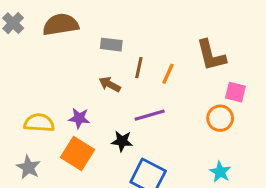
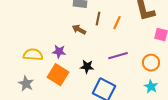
purple line: (150, 115) -> (118, 56), moved
orange circle: (220, 118) -> (151, 63), moved

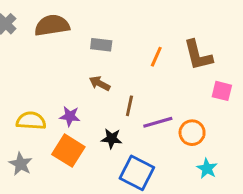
brown line: (98, 19) -> (129, 106), moved
orange line: (117, 23) -> (156, 57), moved
orange circle: (151, 63) -> (192, 133), moved

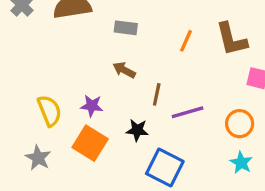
yellow semicircle: (31, 121) -> (49, 111), turned 64
orange circle: (192, 133) -> (240, 124), moved

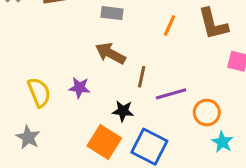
brown arrow: (124, 70) -> (110, 53), size x1.4
orange circle: (240, 124) -> (207, 113), moved
orange square: (90, 143) -> (104, 142), moved

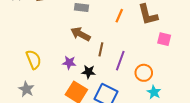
purple star: (79, 88) -> (69, 63), moved
purple line: (171, 94) -> (120, 61), turned -54

